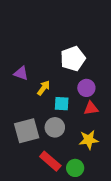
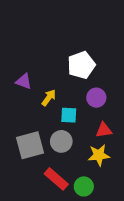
red triangle: (91, 108) -> (104, 130), moved

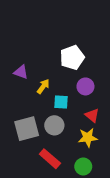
red triangle: (104, 130) -> (92, 115), turned 48
green circle: (84, 186) -> (83, 167), moved

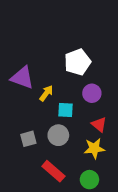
purple triangle: (21, 72) -> (22, 78), size x1.5
gray square: (27, 129) -> (28, 139), size x0.6

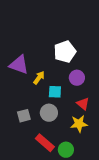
green circle: (89, 180) -> (66, 150), moved

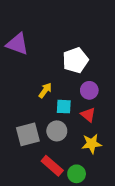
purple triangle: (19, 65) -> (17, 44), moved
red triangle: (83, 104) -> (88, 115), moved
gray square: (24, 116) -> (28, 134), size x1.5

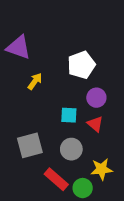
yellow arrow: (45, 90) -> (35, 81), moved
gray circle: (57, 131) -> (71, 149), moved
yellow star: (92, 144) -> (101, 169), moved

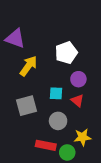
yellow arrow: (35, 81) -> (29, 66), size x1.5
gray square: (30, 145) -> (26, 106), moved
red rectangle: (56, 179) -> (46, 145), turned -30

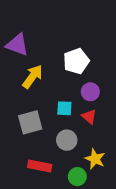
yellow star: (82, 137) -> (95, 159), turned 30
red rectangle: (46, 145) -> (40, 166), moved

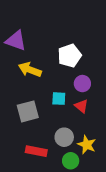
yellow arrow: (33, 76) -> (30, 70), turned -105
gray circle: (67, 140) -> (64, 137), moved

